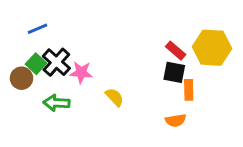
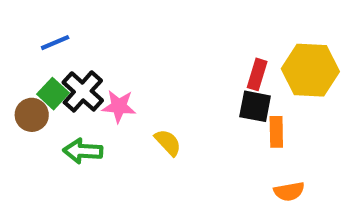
red rectangle: (176, 51) -> (257, 74), turned 66
orange semicircle: (176, 120) -> (289, 191), moved

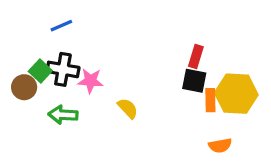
blue line: (55, 43) -> (61, 26), moved
yellow hexagon: (310, 70) -> (236, 94), moved
black cross: (83, 91) -> (63, 69), turned -32

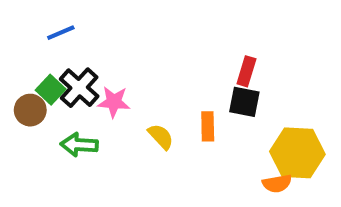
blue line: (61, 26) -> (61, 33), moved
black cross: (63, 69) -> (79, 88), turned 32
yellow hexagon: (236, 94) -> (297, 153), moved
orange rectangle: (210, 100) -> (208, 126), moved

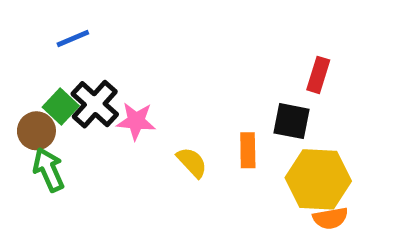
red rectangle: (246, 71) -> (318, 75), moved
green arrow: (79, 145) -> (49, 170), moved, turned 63
yellow hexagon: (297, 153) -> (318, 179), moved

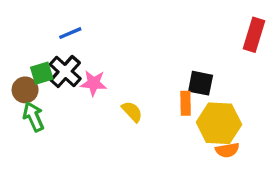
blue line: (73, 39) -> (70, 33), moved
red rectangle: (318, 75) -> (254, 35), moved, size x1.4
green square: (61, 107) -> (42, 73), turned 30
orange rectangle: (248, 150) -> (186, 103), moved

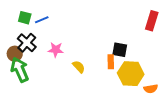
black cross: (65, 71) -> (27, 43), moved
green square: (42, 73) -> (25, 18), moved, turned 32
green arrow: (33, 117) -> (20, 70), size x1.4
orange semicircle: (227, 150) -> (151, 89), moved

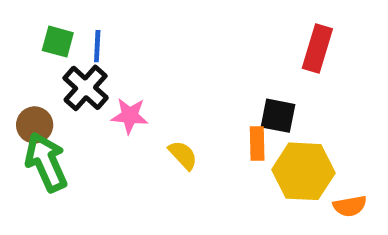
blue line: (42, 20) -> (97, 46), turned -64
red rectangle: (152, 21) -> (317, 48), moved
black cross: (27, 43) -> (86, 88), moved

